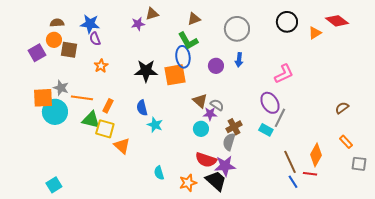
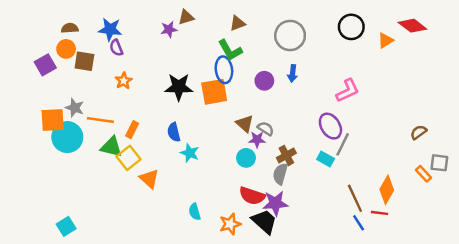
yellow square: (105, 129) -> (129, 158), turned 36
gray square: (359, 164) -> (439, 163), moved

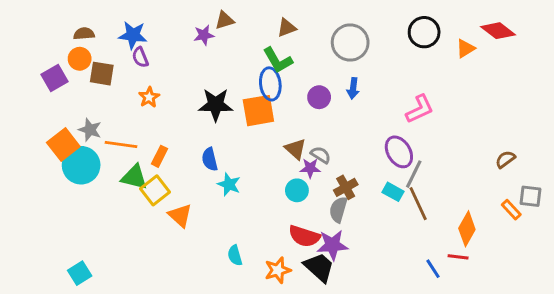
orange square: (53, 120) -> (63, 145), turned -35
brown line: (355, 198) -> (418, 204), moved

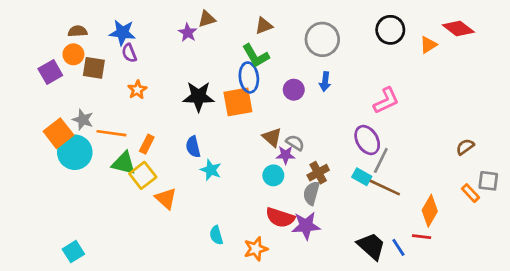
purple star: (204, 35) -> (188, 33), turned -30
brown line: (418, 204) -> (385, 188), turned -40
black trapezoid: (319, 267) -> (371, 246), moved

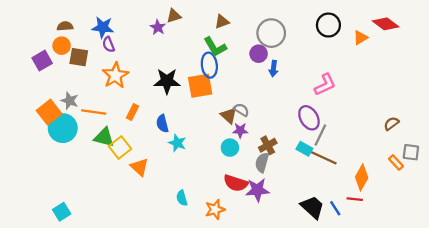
orange star: (137, 90) -> (115, 75), size x1.6
purple circle: (294, 90) -> (259, 54), moved
gray semicircle: (295, 143) -> (241, 110), moved
orange rectangle: (147, 144) -> (133, 112), moved

